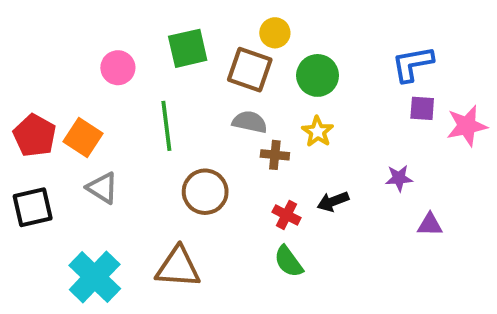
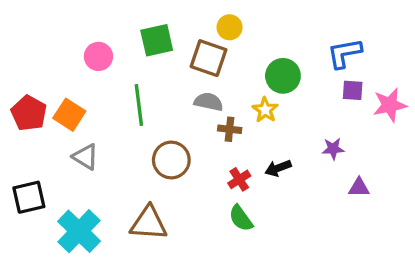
green circle: (318, 75) -> (283, 76), moved
black square: (33, 207) -> (29, 197), moved
red cross: (287, 215) -> (239, 179), turned 30

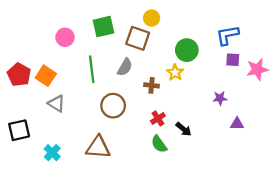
gray semicircle: (209, 102) -> (125, 67), moved, turned 108
black arrow: (278, 168) -> (184, 129), moved, turned -119
cyan cross: (79, 231) -> (52, 153), size x0.6

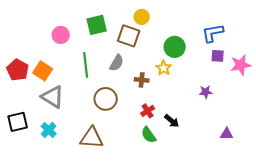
gray triangle: (56, 104) -> (53, 97), size x1.4
purple triangle: (237, 124) -> (227, 134), moved
cyan cross: (52, 153) -> (49, 130), moved

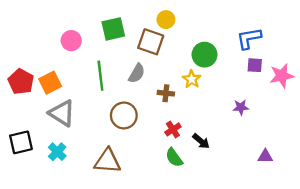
orange square: (43, 71) -> (50, 83), turned 30

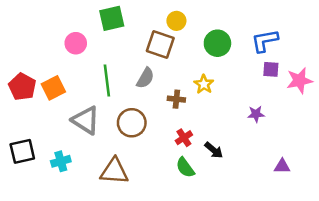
green square: (113, 29) -> (112, 18), moved
green circle: (205, 55) -> (217, 43), moved
gray triangle: (62, 113) -> (86, 120), moved
cyan cross: (57, 152) -> (61, 161), turned 30

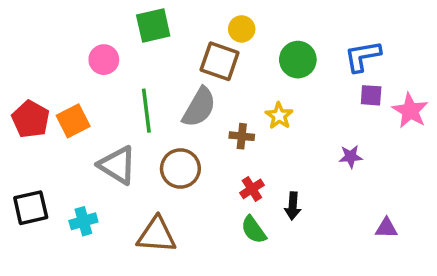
gray semicircle: (145, 78) -> (199, 107), size x1.4
pink star: (299, 81) -> (410, 111), turned -30
black arrow: (214, 150) -> (293, 206), turned 54

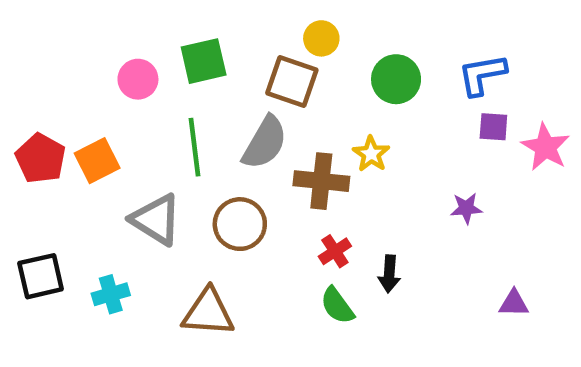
green square: (153, 26) -> (204, 61), moved
brown cross: (242, 136) -> (321, 181), size x1.6

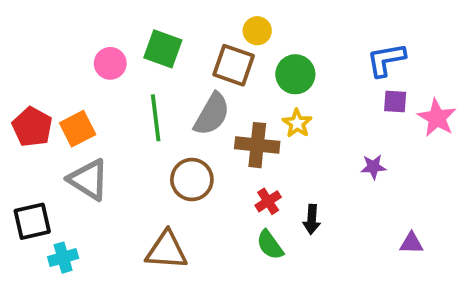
green square: (204, 61) -> (163, 49), turned 33
green circle: (396, 79) -> (295, 74), moved
gray triangle: (156, 220) -> (88, 180), moved
cyan cross: (111, 294) -> (63, 258), moved

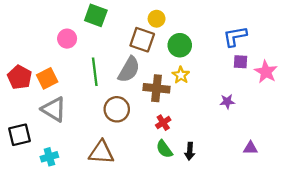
green square: (163, 49) -> (96, 15), moved
black arrow: (312, 219) -> (190, 151), moved
cyan cross: (63, 258) -> (49, 157), moved

